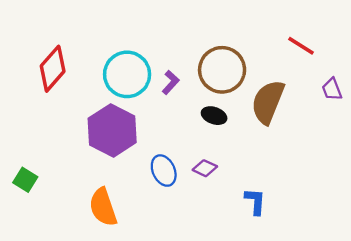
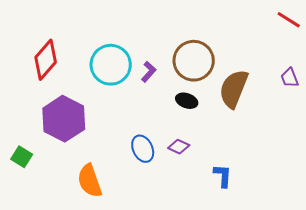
red line: (301, 46) -> (289, 20), moved
purple hexagon: (112, 130) -> (64, 119), moved

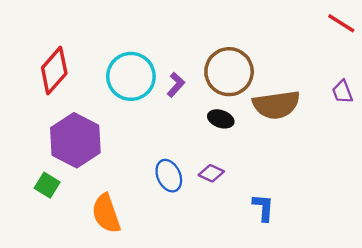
brown semicircle: (234, 89) -> (276, 105), turned -120
green square: (22, 157) -> (47, 185), moved

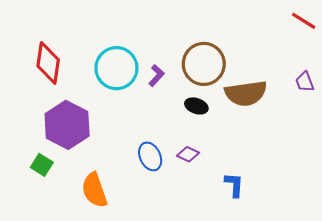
red diamond: (54, 70) -> (48, 63), turned -33

